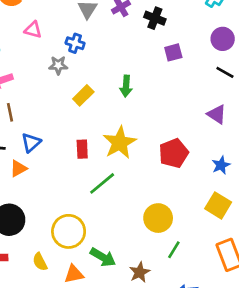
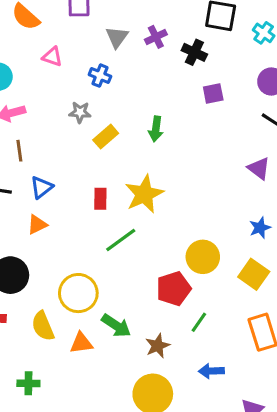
gray star: (58, 65) -> (80, 112), moved
red pentagon: (174, 153) -> (174, 289), moved
orange triangle: (18, 168) -> (37, 225), moved
yellow circle: (158, 218) -> (203, 257), moved
yellow semicircle: (40, 262) -> (43, 326), size x1.4

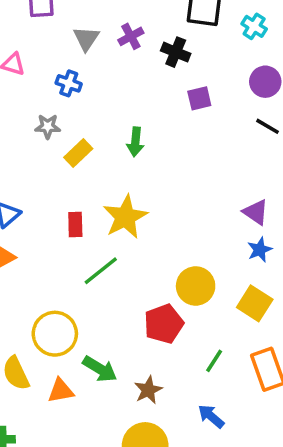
purple triangle: (259, 168) -> (256, 212), moved
green line: (199, 322) -> (214, 361), moved
blue arrow: (211, 371) -> (211, 416), turned 45

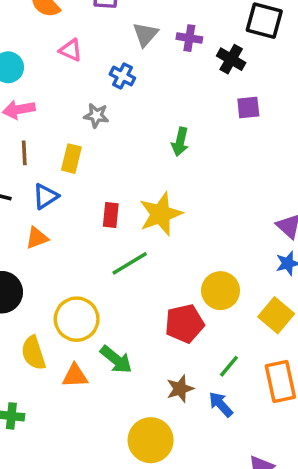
purple cross: (131, 36) -> (189, 38), turned 30
yellow rectangle: (78, 153) -> (71, 159), moved, turned -40
brown star: (148, 390) -> (180, 389), moved
blue arrow: (211, 416) -> (221, 404), moved

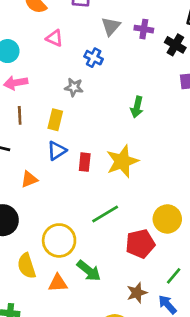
blue triangle: (46, 196) -> (57, 151), moved
green line: (130, 263) -> (105, 214), moved

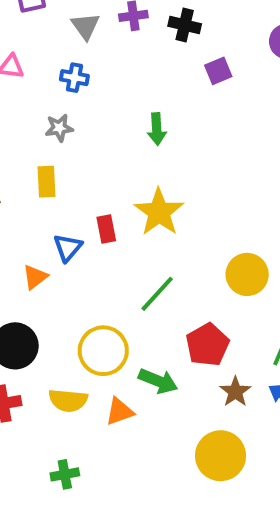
blue triangle: (57, 151) -> (68, 248), moved
red pentagon: (140, 244) -> (207, 345), moved
yellow semicircle: (27, 266) -> (68, 400), turned -50

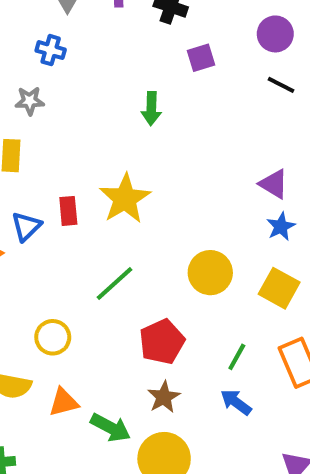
green arrow: (157, 129) -> (151, 109), moved
yellow circle: (103, 351) -> (53, 337), size x0.7
green arrow: (158, 381) -> (111, 428), moved
brown star: (235, 392) -> (164, 397), moved

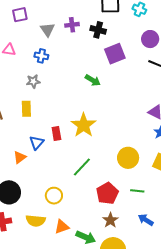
purple square: (201, 58) -> (115, 54), size x1.5
green arrow: (151, 109) -> (93, 80), turned -56
green line: (237, 357) -> (137, 191), moved, turned 72

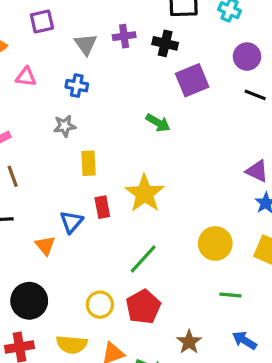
yellow rectangle: (26, 109) -> (88, 163), moved
orange triangle: (20, 157) -> (45, 245), turned -32
red pentagon: (107, 193) -> (143, 307), moved

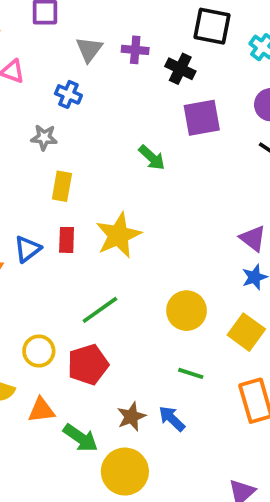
blue arrow: (245, 340) -> (172, 419), moved

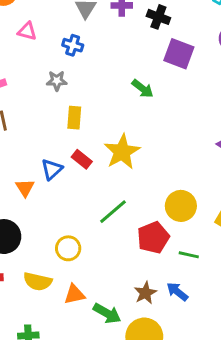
purple square: (202, 118) -> (179, 54), turned 36
red rectangle: (67, 240) -> (82, 159), turned -48
red pentagon: (88, 365) -> (153, 238), moved

